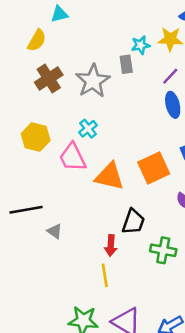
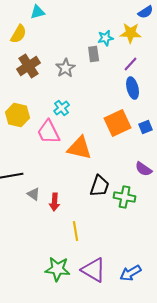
gray star: (93, 81) -> (66, 68), size x0.7
orange square: (154, 168) -> (118, 123), moved
red arrow: (111, 246) -> (55, 202), moved
green cross: (163, 250) -> (125, 197), moved

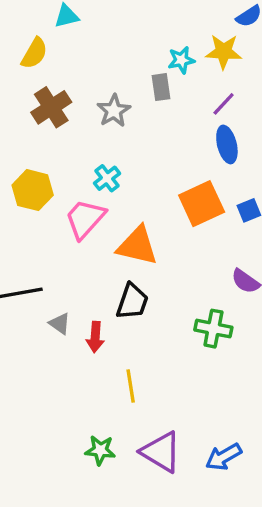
pink trapezoid: (49, 132) -> (85, 219), turned 68
black trapezoid: (100, 186) -> (132, 302), moved
green star: (58, 269) -> (100, 450), size x0.7

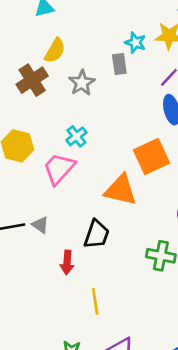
yellow semicircle: (34, 53) -> (55, 51), moved
cyan star: (181, 60) -> (135, 43), turned 30
orange triangle: (137, 246) -> (121, 190), moved
gray triangle: (60, 324) -> (40, 225), moved

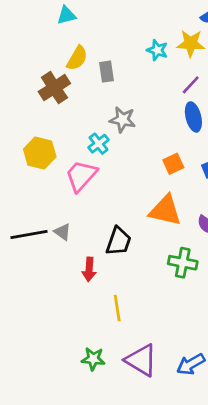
gray rectangle: (119, 64) -> (107, 72), moved
gray star: (82, 83) -> (123, 120), moved, turned -30
orange square: (152, 157) -> (173, 164), size x0.6
orange triangle: (121, 190) -> (165, 211), moved

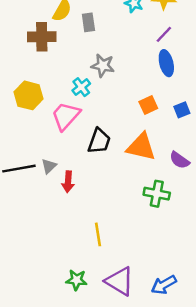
brown cross: (54, 88) -> (42, 37), turned 32
gray triangle: (62, 232) -> (49, 166), turned 42
black trapezoid: (119, 241) -> (99, 141), moved
red arrow: (89, 269) -> (68, 182), moved

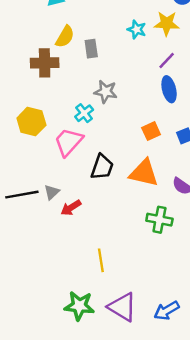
red arrow: (68, 182) -> (71, 208), turned 54
green star: (76, 280) -> (79, 306), size x1.4

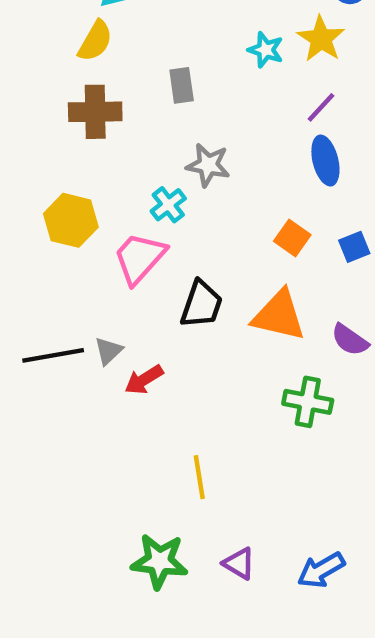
yellow star: (167, 23) -> (321, 39), turned 30
yellow semicircle: (65, 37) -> (95, 41), moved
orange square: (151, 131) -> (292, 238), turned -30
purple triangle: (122, 307) -> (239, 563), size x0.6

